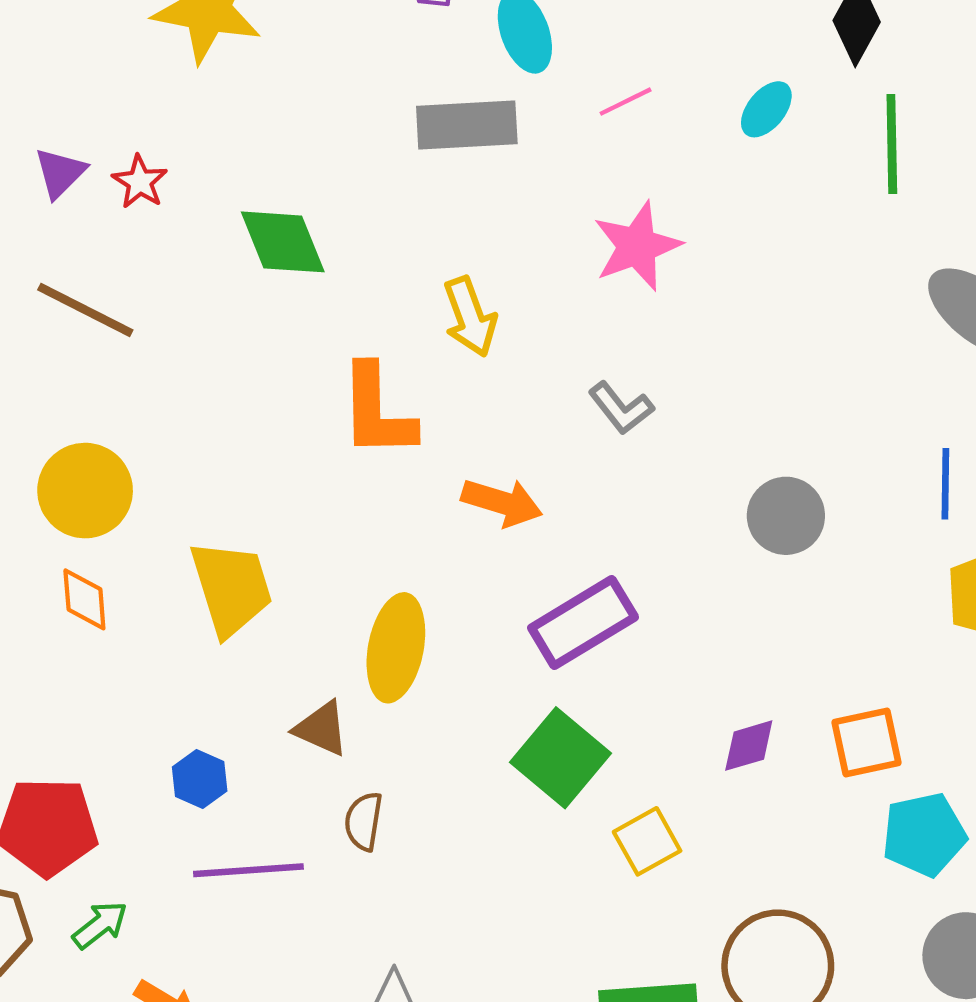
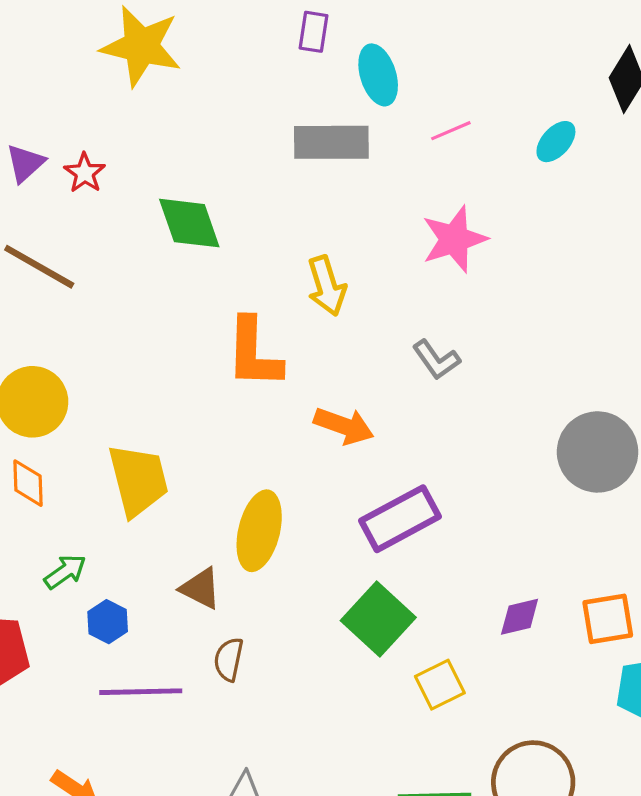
gray circle: (786, 516) -> (598, 452), moved, size x1.4
green arrow: (100, 925) -> (65, 572), moved

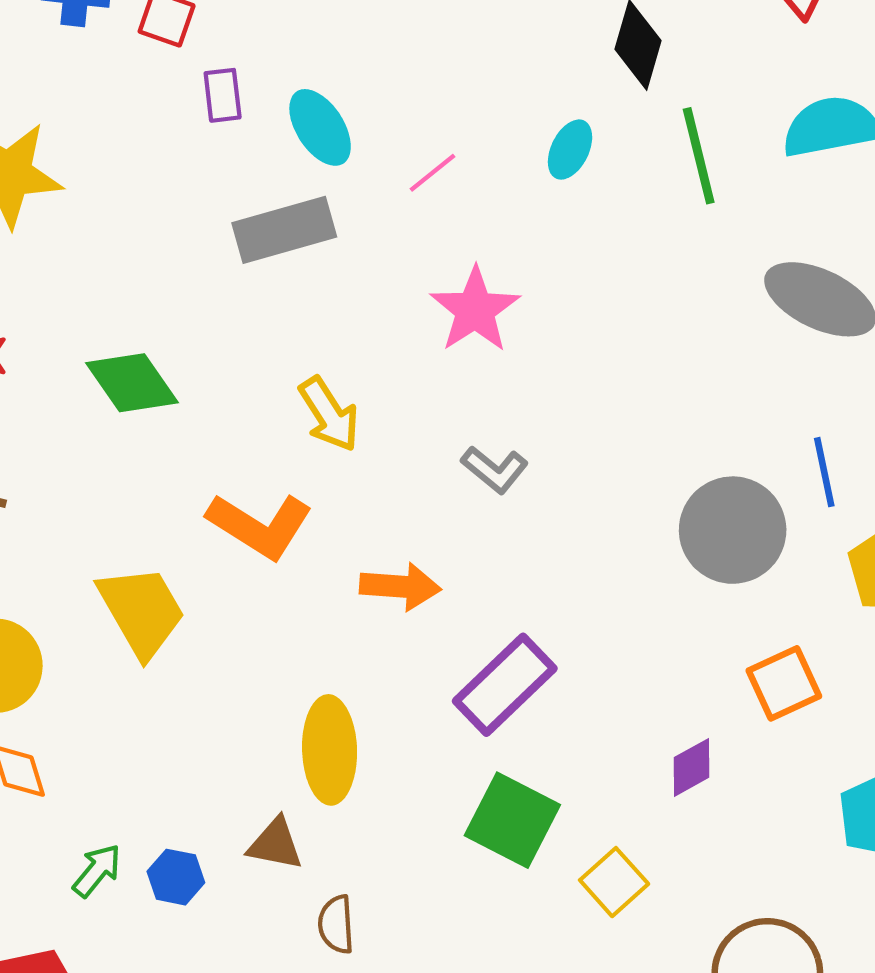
orange L-shape: (254, 353) -> (260, 526), turned -44
yellow trapezoid: (138, 480) -> (142, 611), moved
orange square: (608, 619) -> (784, 683), moved
blue hexagon: (108, 622) -> (176, 877), moved

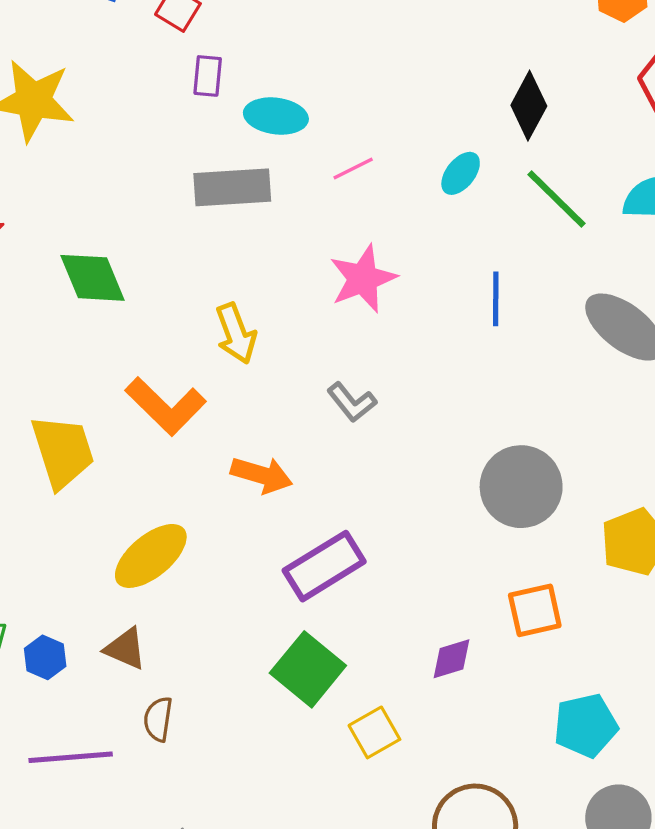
cyan ellipse: (320, 127) -> (276, 116), turned -62
green line: (699, 156) -> (556, 199), turned -44
blue line: (824, 472) -> (496, 299), moved
yellow ellipse: (330, 750) -> (151, 556), moved, turned 40

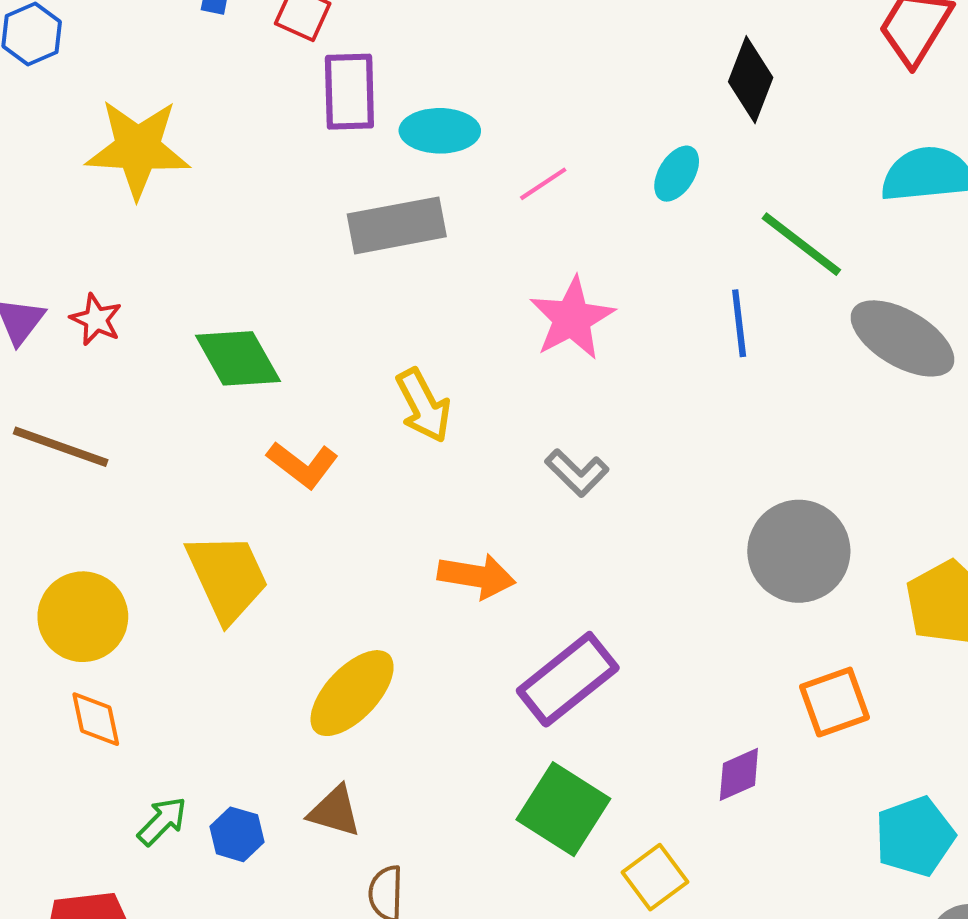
purple rectangle: (208, 76) -> (349, 92), size x1.5
green line: (556, 199) -> (801, 244), moved
orange L-shape: (166, 406) -> (303, 465), moved, size x0.7

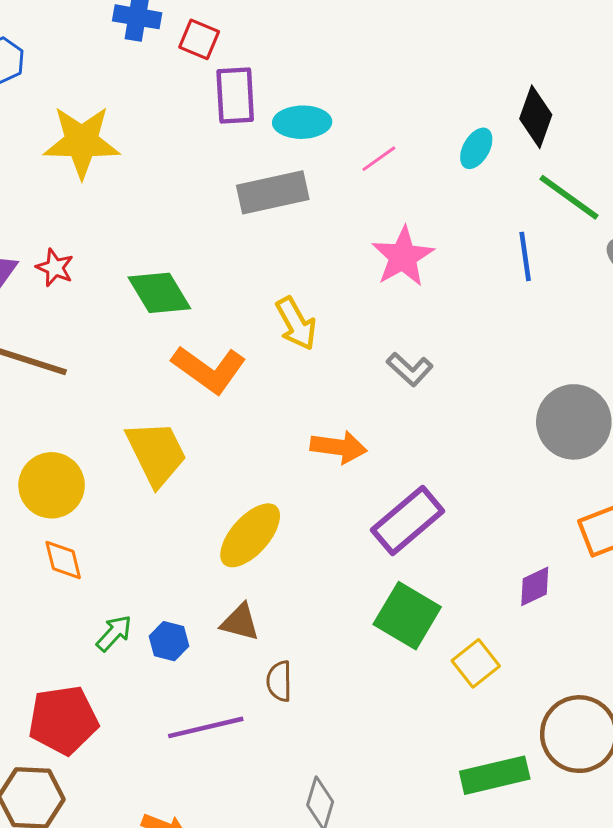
black diamond: (751, 80) -> (536, 117), moved
orange L-shape: (303, 465) -> (209, 369), size x1.4

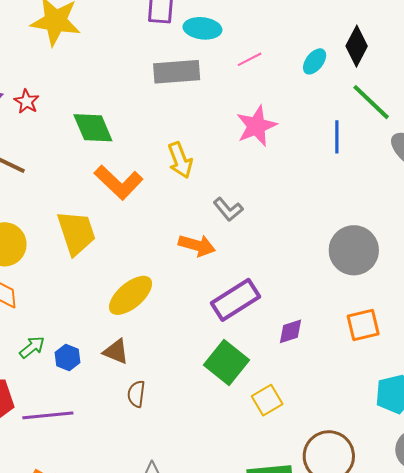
gray L-shape: (410, 369) -> (228, 209), moved
purple diamond: (535, 586) -> (291, 331), moved
purple line: (206, 727) -> (48, 415), moved

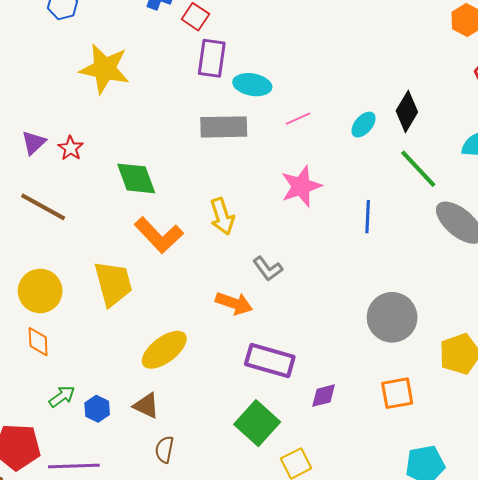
blue line: (337, 137) -> (368, 217), moved
purple rectangle: (235, 300) -> (270, 361), turned 45

